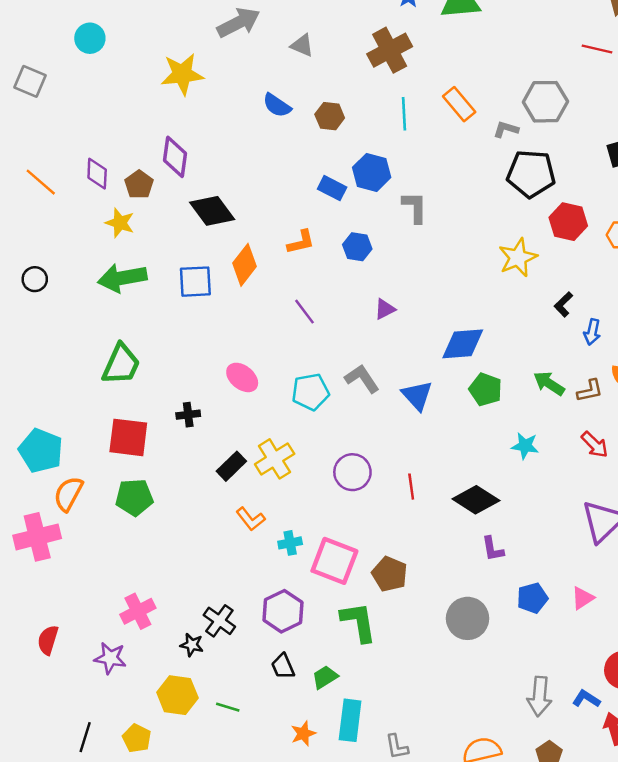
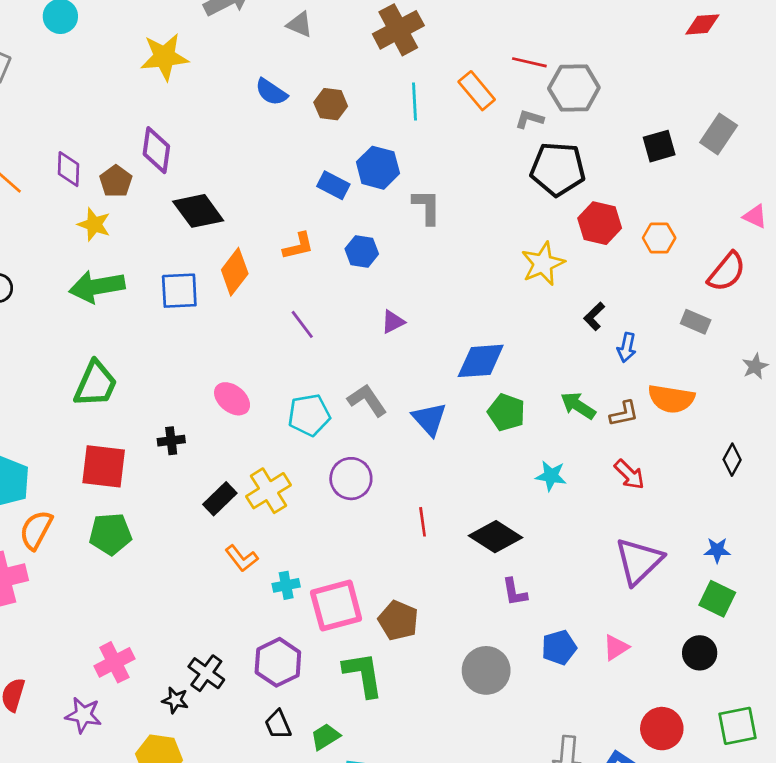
red line: (597, 49) -> (529, 62), moved
purple circle: (352, 472) -> (351, 479), moved
pink square: (334, 561) -> (336, 606), turned -36

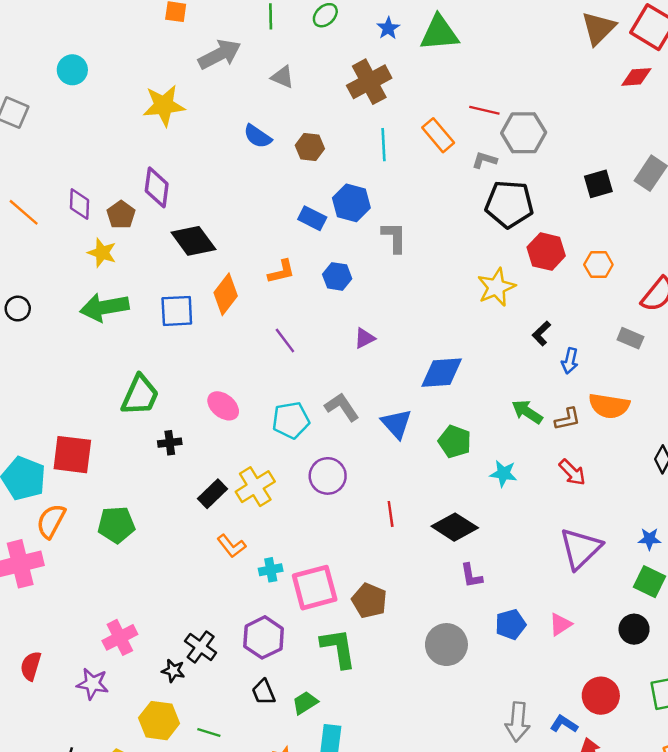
green trapezoid: (96, 384) -> (140, 395), moved
green pentagon: (506, 412) -> (455, 442), moved
red square: (104, 466) -> (72, 455), moved

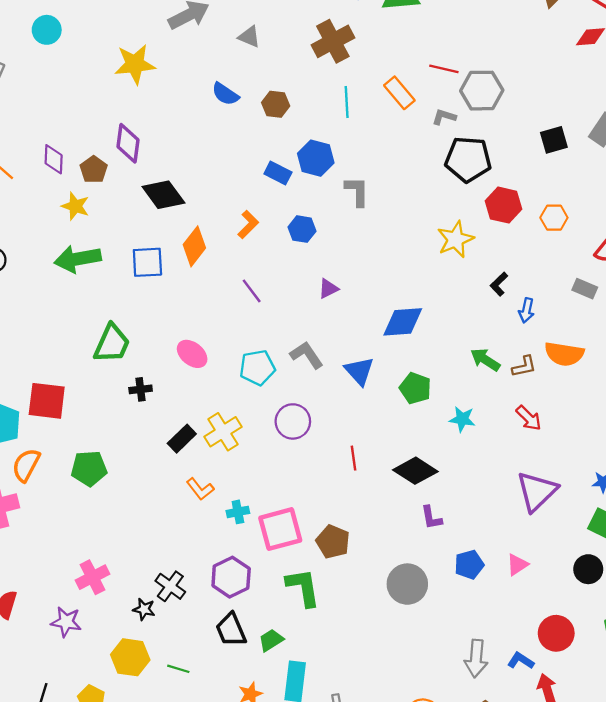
orange L-shape: (281, 272) -> (248, 225), turned -32
black trapezoid: (264, 692) -> (231, 630), size x1.4

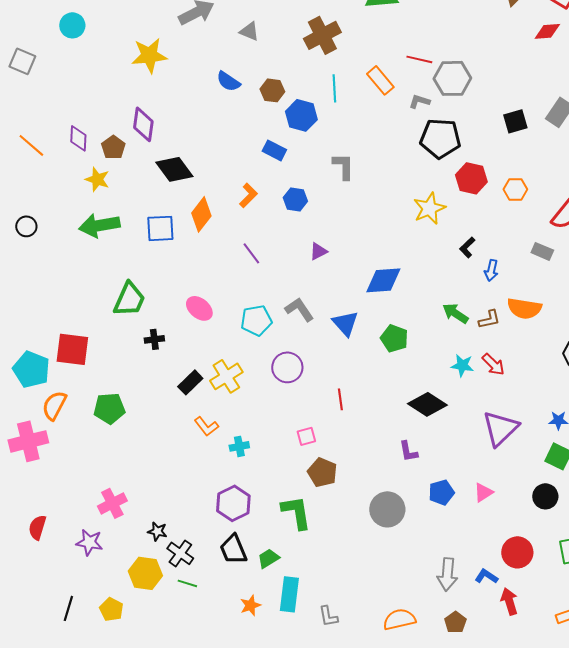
blue hexagon: (316, 158) -> (301, 115), moved
cyan star: (462, 419) -> (462, 365), moved
black diamond: (415, 471) -> (427, 404), moved
pink square: (280, 529) -> (306, 436), moved, size x0.5
black cross: (170, 586) -> (180, 553), moved

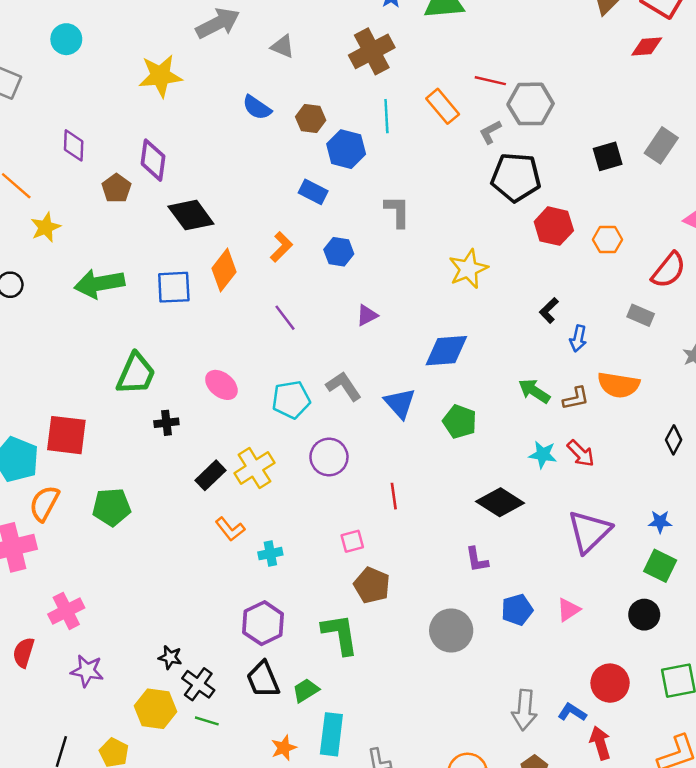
gray L-shape: (419, 101) -> (490, 132), turned -45
purple diamond: (78, 138) -> (74, 145), moved
yellow star: (97, 179) -> (46, 227), moved, turned 30
yellow star: (429, 208) -> (468, 269), moved
pink cross: (112, 503) -> (66, 611), moved

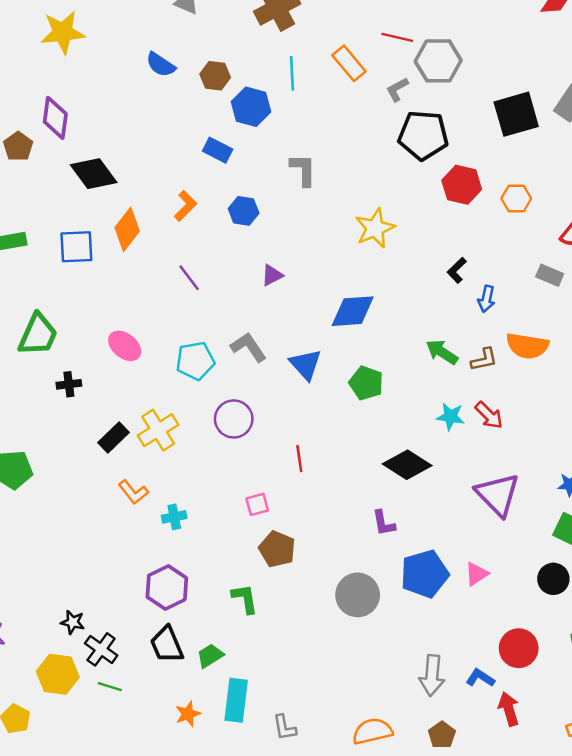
black square: (608, 156) -> (516, 114), size x1.5
purple triangle: (589, 532) -> (498, 495), turned -30
blue pentagon: (517, 610) -> (425, 574), size x1.5
green L-shape: (340, 634) -> (245, 599), size x0.7

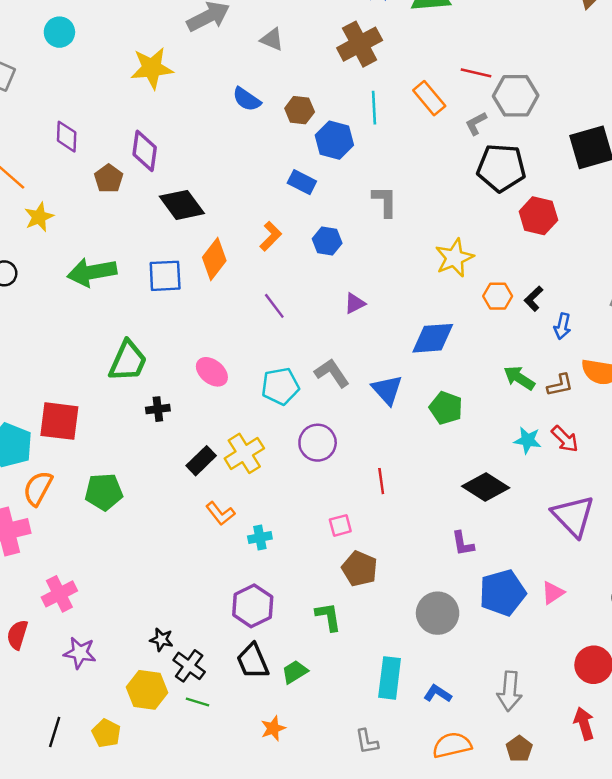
orange hexagon: (516, 198) -> (498, 296), moved
blue L-shape: (480, 678) -> (438, 694), moved
cyan rectangle: (236, 700) -> (390, 678), moved

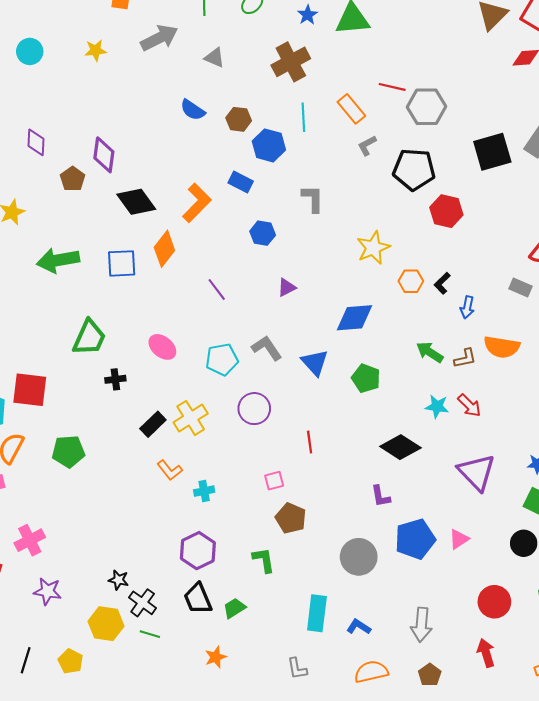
yellow star: (152, 68) -> (96, 50), moved, size x0.6
gray L-shape: (476, 123) -> (367, 145), moved
orange L-shape: (271, 236) -> (197, 203), moved, size x1.5

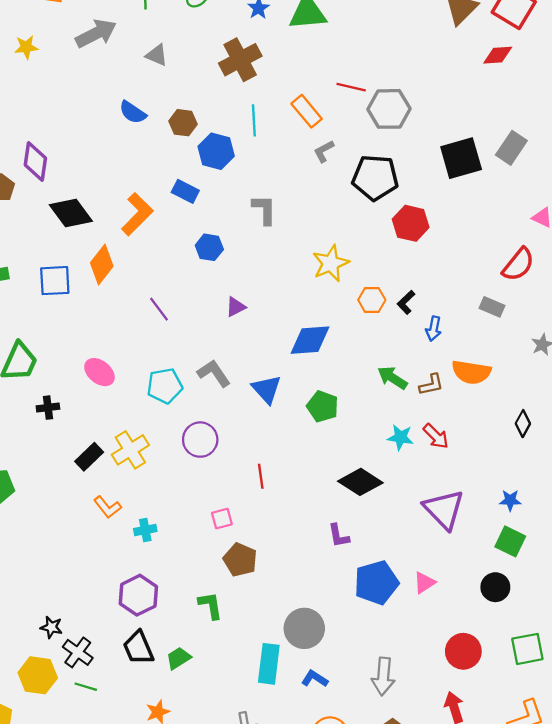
gray circle: (359, 557) -> (304, 628), moved

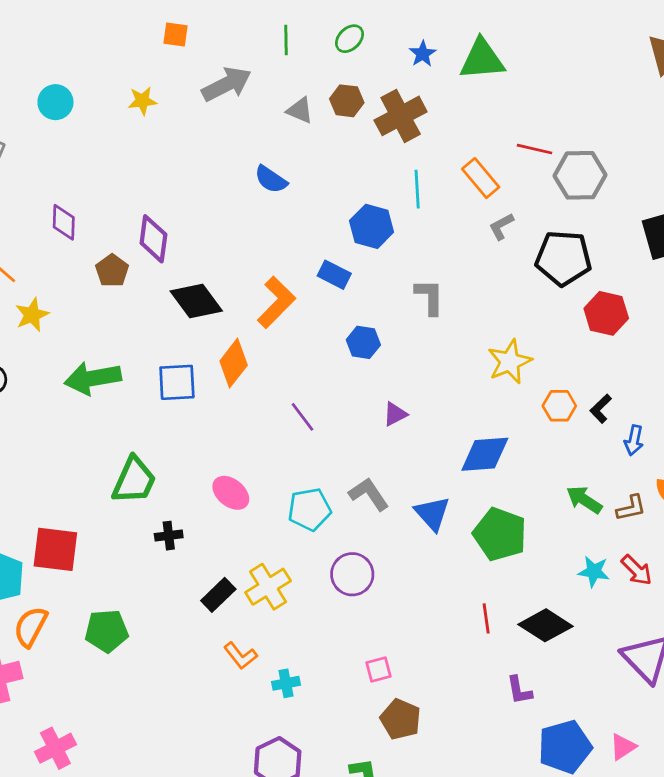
brown hexagon: (183, 123) -> (347, 101), moved
green pentagon: (323, 406) -> (500, 534), size x1.4
red line: (261, 476) -> (486, 618), moved

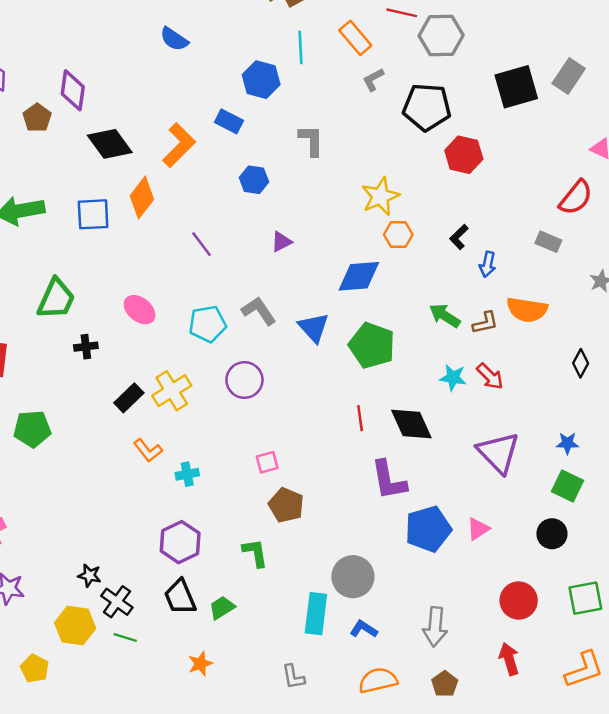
orange hexagon: (559, 406) -> (398, 235), moved
black diamond: (546, 625) -> (411, 424), turned 33
purple L-shape: (519, 690) -> (389, 480), size x1.6

